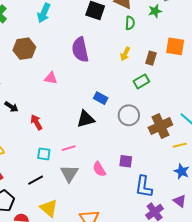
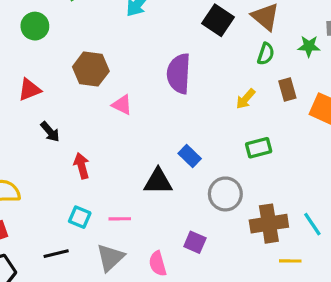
brown hexagon: (24, 49) -> (91, 69), moved
brown rectangle: (151, 58) -> (287, 90), moved, turned -48
purple square: (126, 161) -> (195, 242), moved

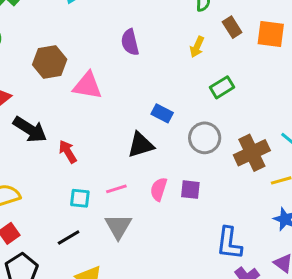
purple semicircle: (179, 74) -> (130, 42), size x0.7
pink triangle: (122, 105) -> (88, 86), size x1.5
black arrow: (50, 132) -> (30, 129), size x1.6
pink semicircle: (158, 264) -> (159, 189), moved, turned 50

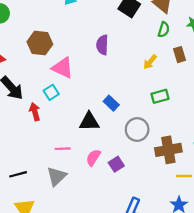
purple square: (190, 190) -> (116, 164), turned 35
cyan square: (80, 198) -> (51, 92), moved, turned 35

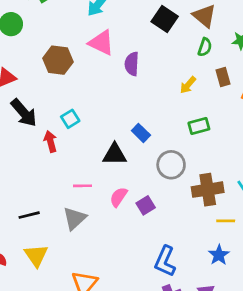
pink triangle: (63, 68) -> (101, 43), moved

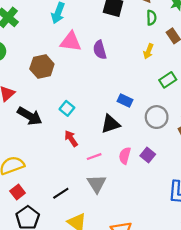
red arrow: (50, 141) -> (71, 139), moved

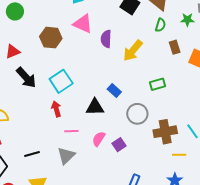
yellow arrow: (148, 51) -> (133, 51), moved, size x1.6
cyan square: (67, 108) -> (61, 81), size x1.6

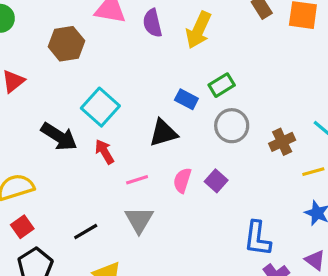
black arrow: (26, 78) -> (59, 137), moved
green rectangle: (157, 84) -> (222, 85), moved
brown cross: (165, 132) -> (282, 142), size x0.7

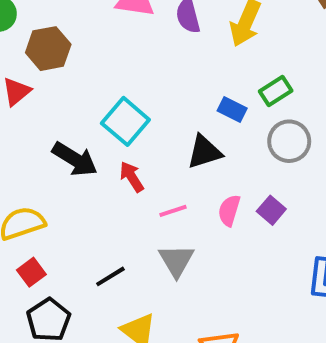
brown hexagon: (66, 44) -> (48, 49), moved

